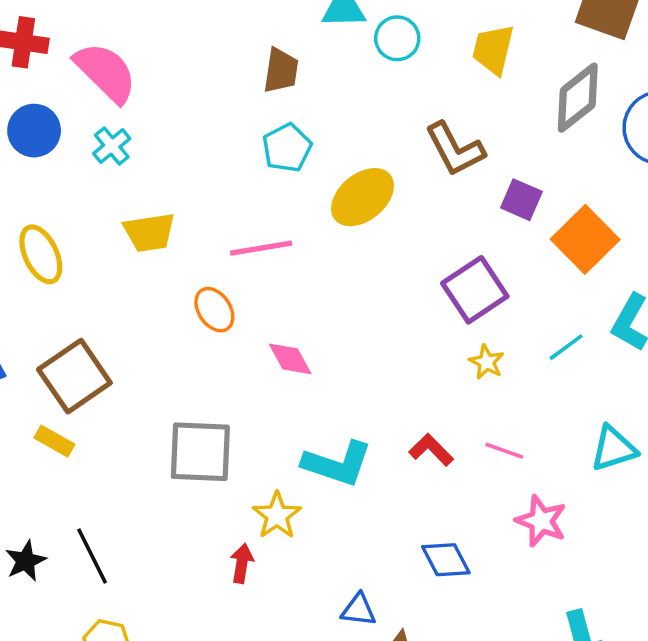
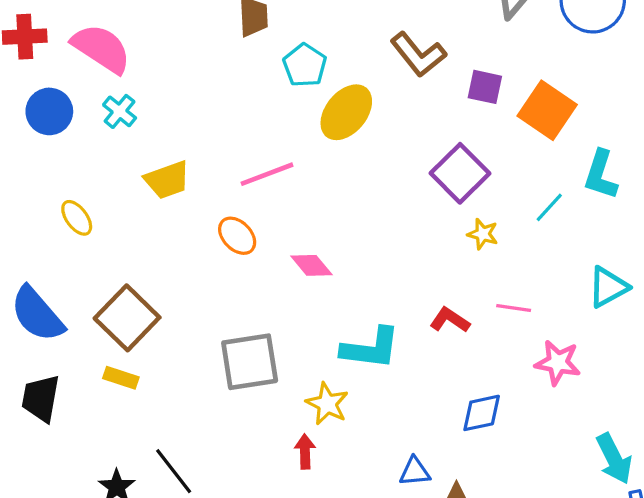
cyan pentagon: (287, 148) -> (305, 65), moved
yellow ellipse: (41, 254) -> (77, 218), size x0.7
blue diamond: (446, 560) -> (482, 413), turned -63

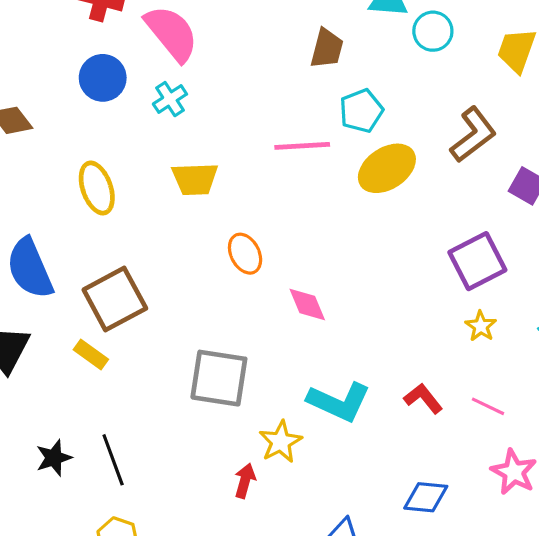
brown L-shape: (418, 55) -> (473, 135), turned -106
pink line: (267, 174) -> (302, 146), moved
yellow ellipse: (77, 218) -> (97, 188), size x1.4

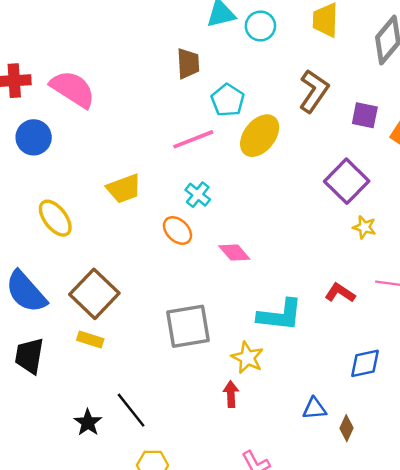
cyan cross: (170, 99) -> (198, 195), moved

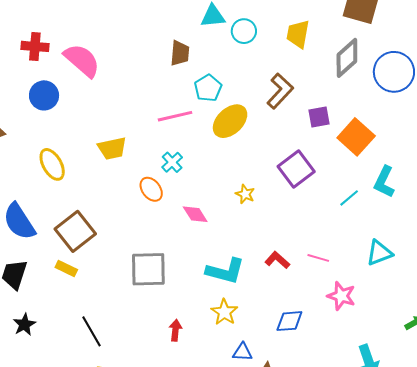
purple square: (365, 115) -> (319, 117), turned -30
yellow star: (364, 227) -> (245, 194), moved
yellow star: (247, 358) -> (224, 312), moved
black star: (88, 423) -> (24, 324), moved

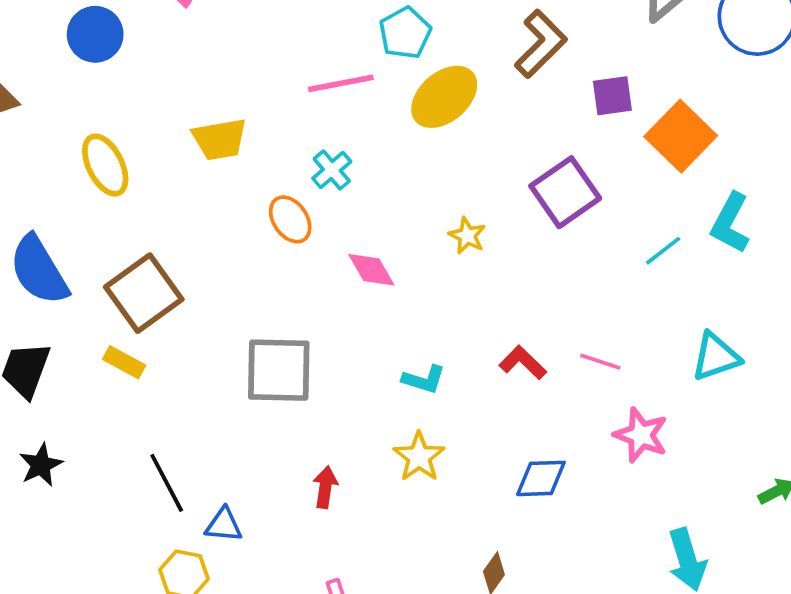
cyan L-shape: (225, 271) -> (424, 379), size x0.6
blue triangle: (242, 352) -> (224, 525), moved

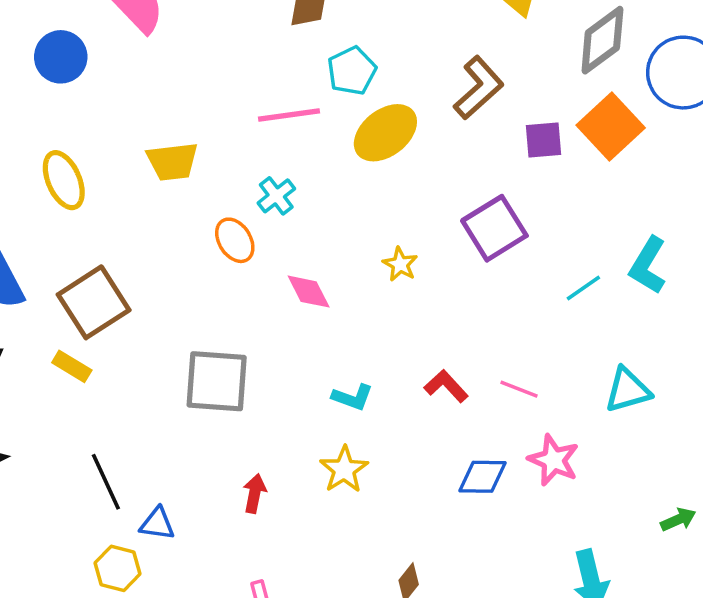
orange square: (681, 136) -> (611, 127), moved
blue diamond: (541, 478) -> (482, 477), moved

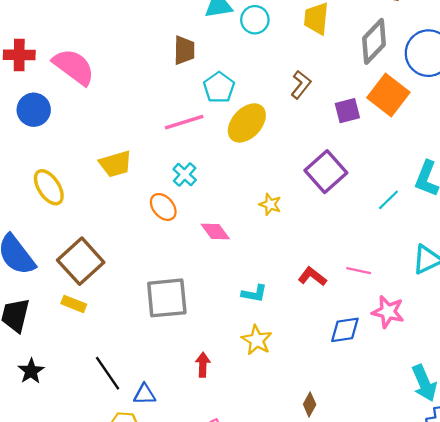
brown L-shape: (479, 88) -> (301, 85), size x0.7

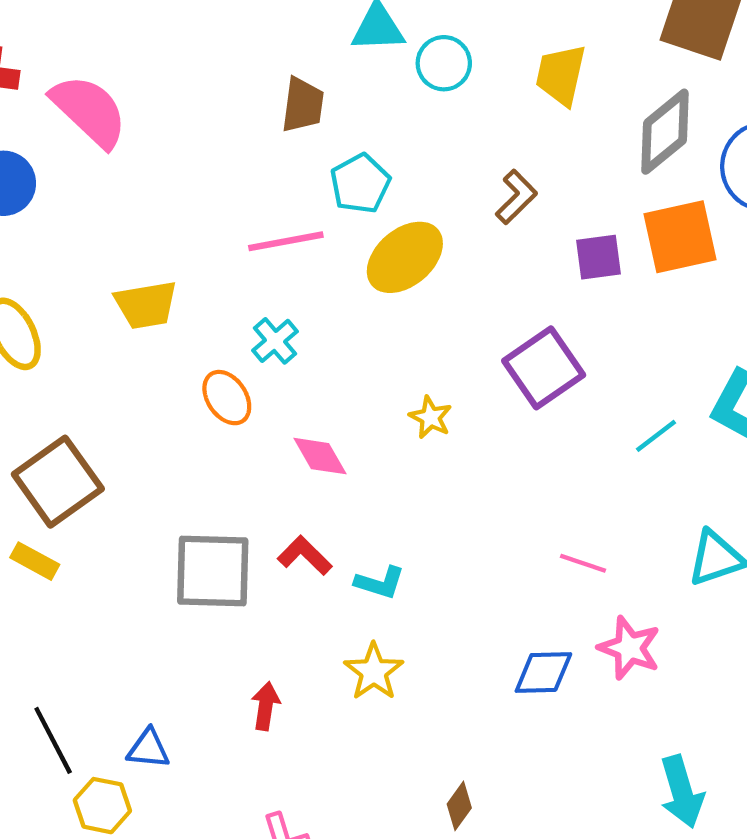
orange square: (388, 95) -> (680, 237), turned 33
red L-shape: (312, 276) -> (305, 555), moved
black line: (108, 373) -> (53, 740), moved

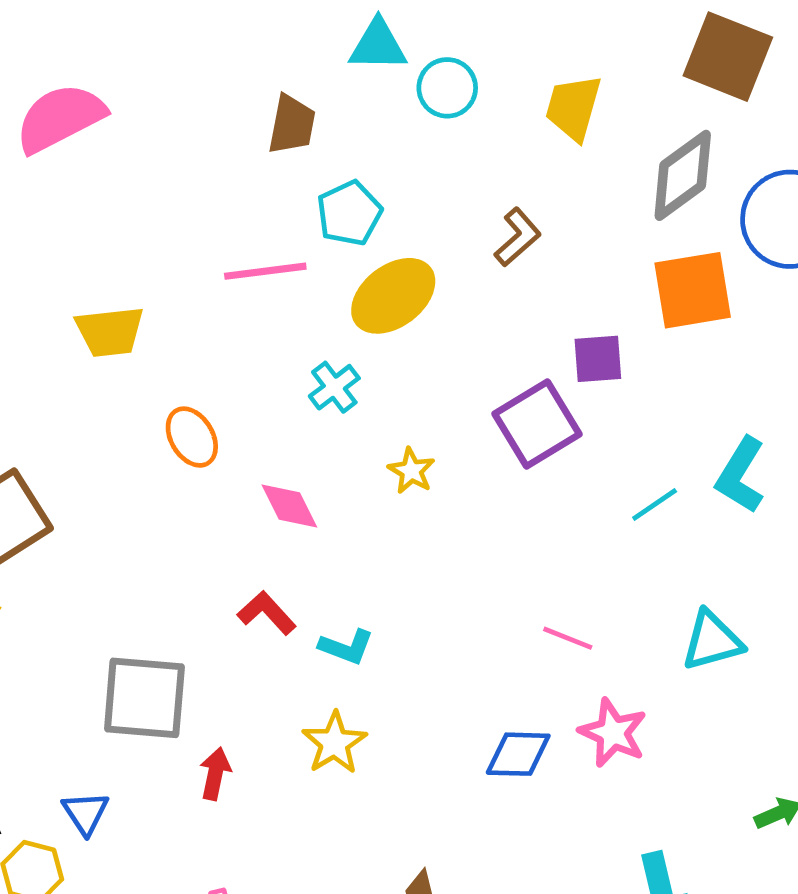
pink semicircle: (89, 111) -> (60, 118), turned -74
purple square: (599, 257) -> (598, 359), moved
cyan cross: (275, 341) -> (334, 387), moved
gray square: (213, 571) -> (144, 698), moved
blue triangle: (148, 749) -> (86, 813), turned 48

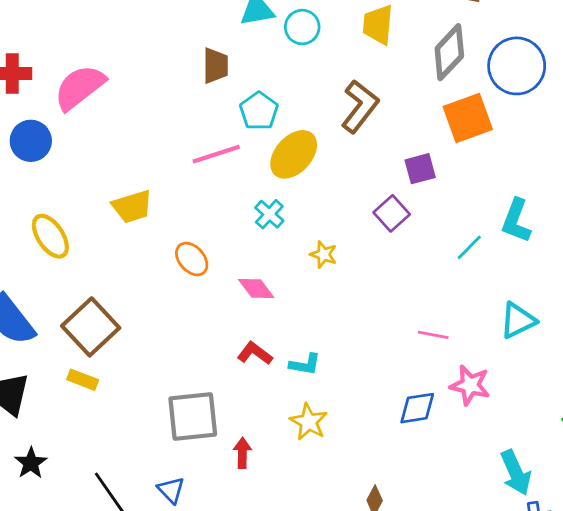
brown L-shape: (518, 237) -> (360, 106), size x1.5
purple square: (537, 424) -> (392, 213), size x0.7

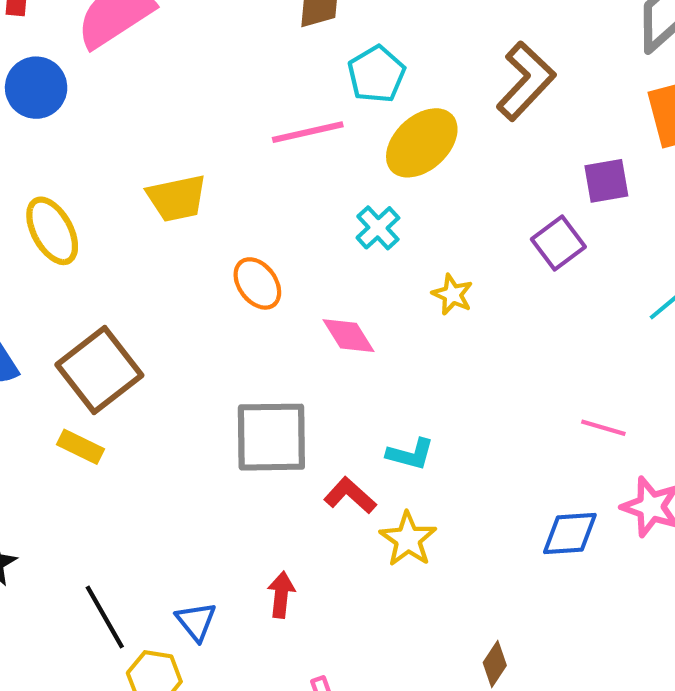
red L-shape: (255, 353) -> (350, 495), moved
gray square: (193, 416) -> (271, 437), moved
red arrow: (242, 453) -> (281, 595), moved

